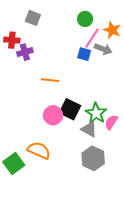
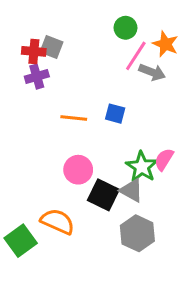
gray square: (33, 18) -> (52, 47), moved
red cross: (12, 40) -> (34, 51), moved
blue square: (84, 54) -> (115, 114), moved
black square: (70, 109) -> (103, 195), moved
pink semicircle: (111, 122) -> (164, 159), moved

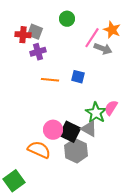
green circle: (126, 28) -> (67, 19), moved
purple cross: (37, 77) -> (38, 52), moved
pink circle: (78, 170) -> (53, 130), moved
gray hexagon: (137, 233) -> (76, 151), moved
green square: (21, 241) -> (14, 181), moved

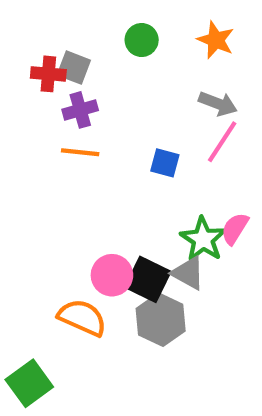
orange star: (112, 30) -> (216, 40), moved
pink line: (92, 38) -> (222, 142), moved
orange line: (50, 80) -> (80, 152), moved

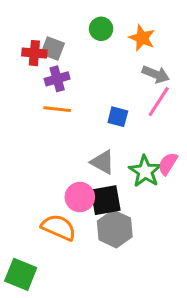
orange star: (216, 40) -> (142, 38), moved
gray triangle: (188, 273) -> (103, 162), moved
black square: (148, 279) -> (106, 200), turned -36
green square: (29, 383) -> (21, 274), turned -32

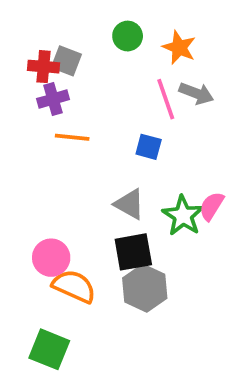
purple cross: (57, 79) -> (53, 99), moved
pink line: (159, 102) -> (166, 99), moved, turned -52
pink circle: (80, 197) -> (51, 258), moved
green square: (21, 274) -> (49, 349), moved

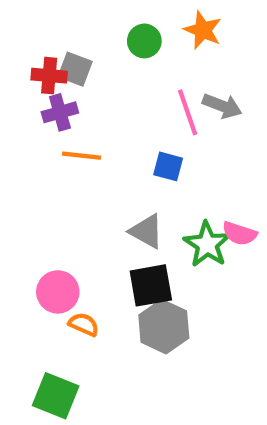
orange star: (179, 47) -> (203, 30), moved
pink semicircle: (212, 206) -> (240, 234), turned -104
orange semicircle: (74, 286) -> (84, 324), size x0.6

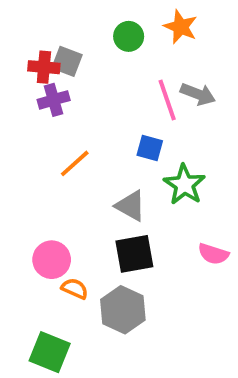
orange line: (82, 156) -> (75, 163), moved, turned -48
pink semicircle: (240, 234) -> (213, 254), moved
green star: (207, 244) -> (184, 185), moved
gray hexagon: (164, 327) -> (123, 310), moved

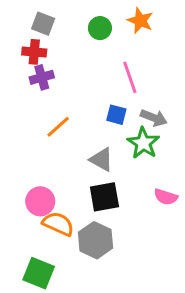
gray square: (67, 61) -> (43, 24), moved
gray arrow: (198, 94) -> (154, 118), moved
orange semicircle: (75, 289) -> (58, 224), size x1.5

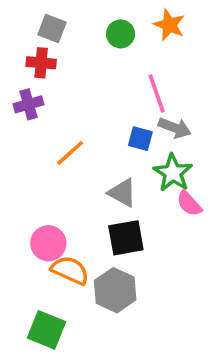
purple cross: (42, 77) -> (28, 104), moved
gray arrow: (154, 118) -> (175, 128), moved
pink semicircle: (166, 197) -> (189, 204), moved, turned 30

